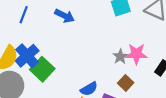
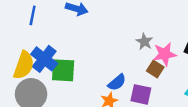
pink star: (136, 54) -> (165, 54), moved
green square: (42, 69) -> (63, 70), turned -30

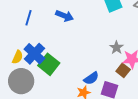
yellow semicircle: (24, 65) -> (18, 57), size x0.6
green square: (63, 70) -> (49, 64), turned 30

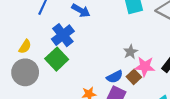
blue cross: (34, 54) -> (63, 35), moved
blue semicircle: (91, 78) -> (115, 77), moved

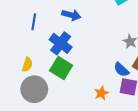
blue semicircle: (115, 77) -> (121, 70), turned 84

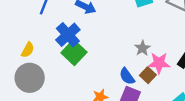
green square: (61, 68) -> (74, 52), moved

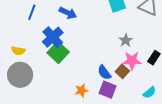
gray star: (142, 48) -> (126, 40), moved
yellow semicircle: (28, 50) -> (18, 51), turned 72

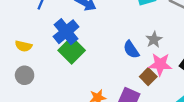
blue semicircle: (104, 72) -> (131, 50), moved
gray circle: (20, 75) -> (25, 75), size x0.6

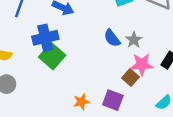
blue cross: (66, 32) -> (45, 38), turned 30
blue semicircle: (131, 50) -> (112, 38), moved

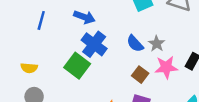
blue cross: (45, 38) -> (94, 44), moved, turned -35
brown square: (130, 77) -> (140, 75), moved

